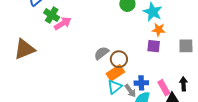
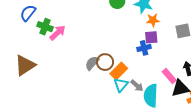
gray semicircle: (102, 53) -> (92, 63), moved
brown circle: (119, 59) -> (105, 62), moved
blue cross: (141, 83) -> (144, 48), moved

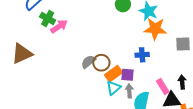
orange star: (153, 20) -> (155, 29), size x1.6
purple square: (151, 37) -> (128, 75), moved
gray arrow: (137, 86) -> (129, 91), turned -144

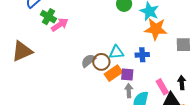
cyan triangle: (114, 88) -> (116, 52), moved, turned 35

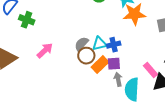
pink arrow: (60, 25) -> (45, 51), moved
blue cross: (142, 55) -> (114, 45), moved
gray semicircle: (88, 61) -> (81, 44), moved

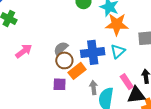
cyan triangle: (99, 44) -> (118, 51), moved, turned -35
blue cross: (114, 45) -> (93, 52), size x1.6
purple square: (114, 64) -> (60, 84), moved

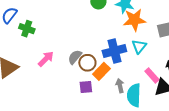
gray semicircle: (61, 48) -> (75, 57), moved

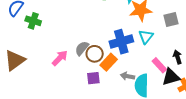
pink arrow: (46, 59) -> (60, 58), moved
gray arrow: (120, 86) -> (127, 76), turned -64

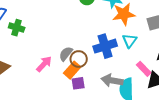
orange rectangle: (109, 62) -> (72, 70), moved
gray arrow: (127, 76) -> (112, 80), size x1.5

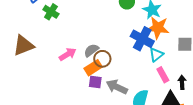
blue cross: (105, 46) -> (142, 39), moved, turned 30
pink rectangle: (144, 69) -> (163, 75), moved
gray arrow: (112, 80) -> (117, 87), moved

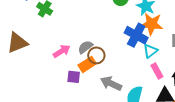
purple square: (95, 82) -> (74, 77), moved

